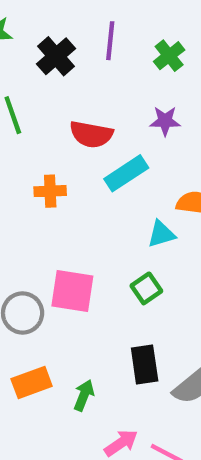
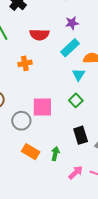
cyan rectangle: (126, 173) -> (70, 48), moved
cyan triangle: (161, 234) -> (79, 75), turned -32
orange rectangle: (32, 383) -> (31, 152), turned 60

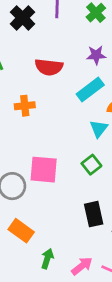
green arrow: (55, 154) -> (47, 259), moved

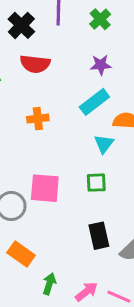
red semicircle: (49, 67) -> (35, 64), moved
orange cross: (25, 106) -> (38, 119), moved
green square: (91, 165) -> (96, 183), turned 36

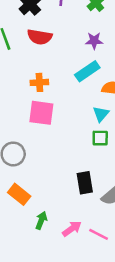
cyan triangle: (104, 144) -> (101, 114), moved
green square: (96, 183) -> (100, 138), moved
pink square: (45, 188) -> (41, 113), moved

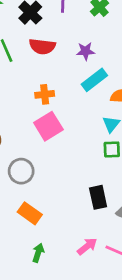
purple star: (94, 41) -> (85, 51), moved
pink square: (41, 113) -> (48, 126), turned -36
green arrow: (41, 220) -> (38, 253), moved

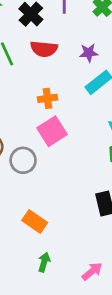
gray circle: (21, 171) -> (23, 160), moved
pink arrow: (87, 246) -> (92, 271), moved

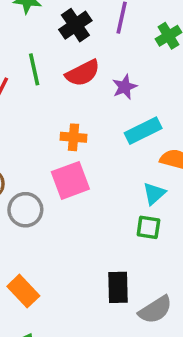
red semicircle: (44, 49) -> (83, 73), turned -44
purple star: (89, 53) -> (125, 87), moved, turned -30

